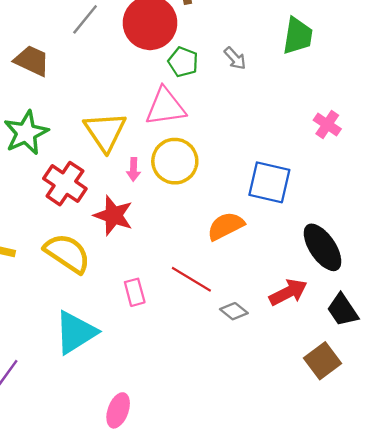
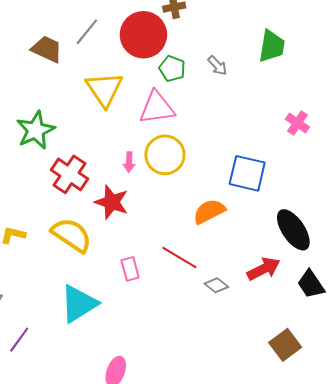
brown trapezoid: (32, 61) -> (47, 49), moved
yellow triangle: (105, 132) -> (104, 89), moved
brown square: (323, 361) -> (285, 345), moved

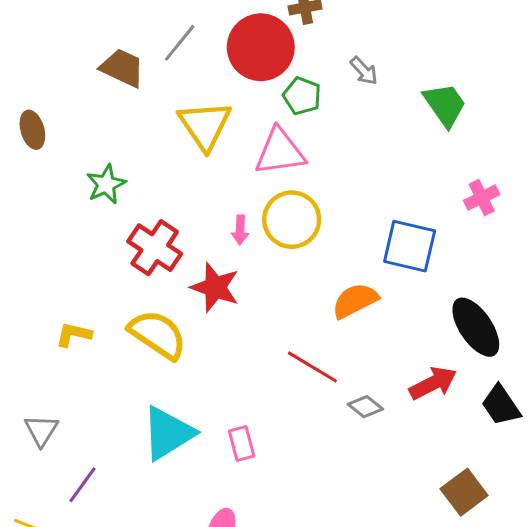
green trapezoid: (272, 46) -> (445, 105), moved, turned -44
gray arrow: (217, 66) -> (364, 71), moved
pink cross: (297, 123) -> (482, 198), moved, turned 30
green star: (36, 130) -> (106, 184), size x0.7
pink rectangle: (130, 269) -> (242, 444), moved

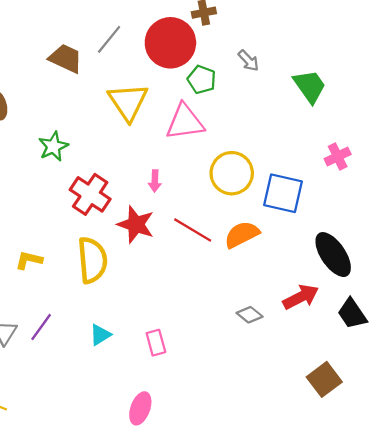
yellow circle: (292, 220) -> (232, 173), moved
yellow semicircle: (158, 335) -> (92, 260), turned 51
red line: (312, 367) -> (193, 230), moved
cyan triangle: (168, 433) -> (100, 335), size x0.5
purple line: (82, 485) -> (41, 327), moved

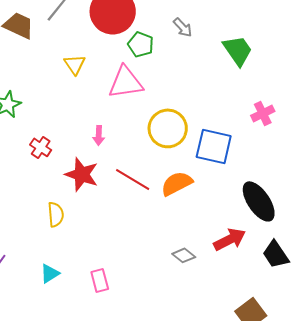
yellow triangle: (128, 102) -> (75, 64), size x0.6
red cross: (90, 194) -> (41, 147), size x0.6
yellow semicircle: (92, 260) -> (56, 214), moved, size x0.6

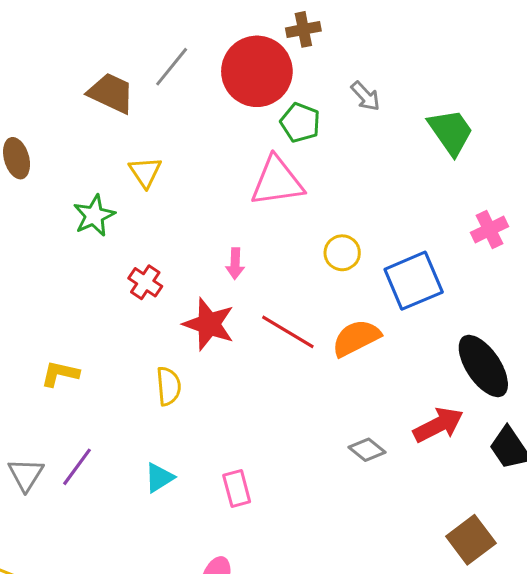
yellow triangle: (75, 64) -> (145, 172), moved
yellow circle: (168, 128) -> (342, 253), size x0.6
blue square: (214, 146) -> (414, 281), turned -36

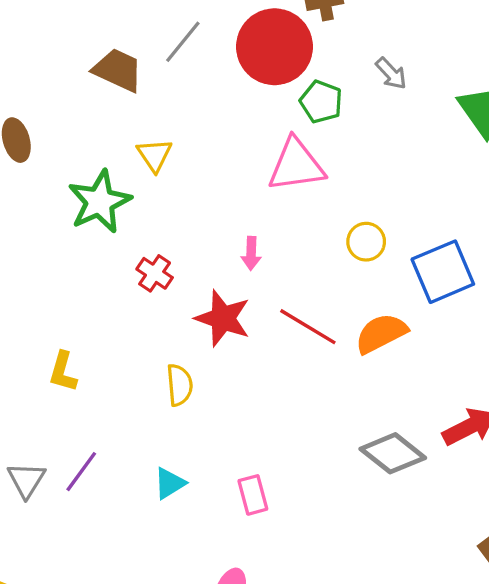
green star: (94, 216) -> (100, 202), size x1.4
yellow L-shape: (60, 374) -> (63, 372), turned -87
gray diamond: (367, 450) -> (393, 453), size x1.6

